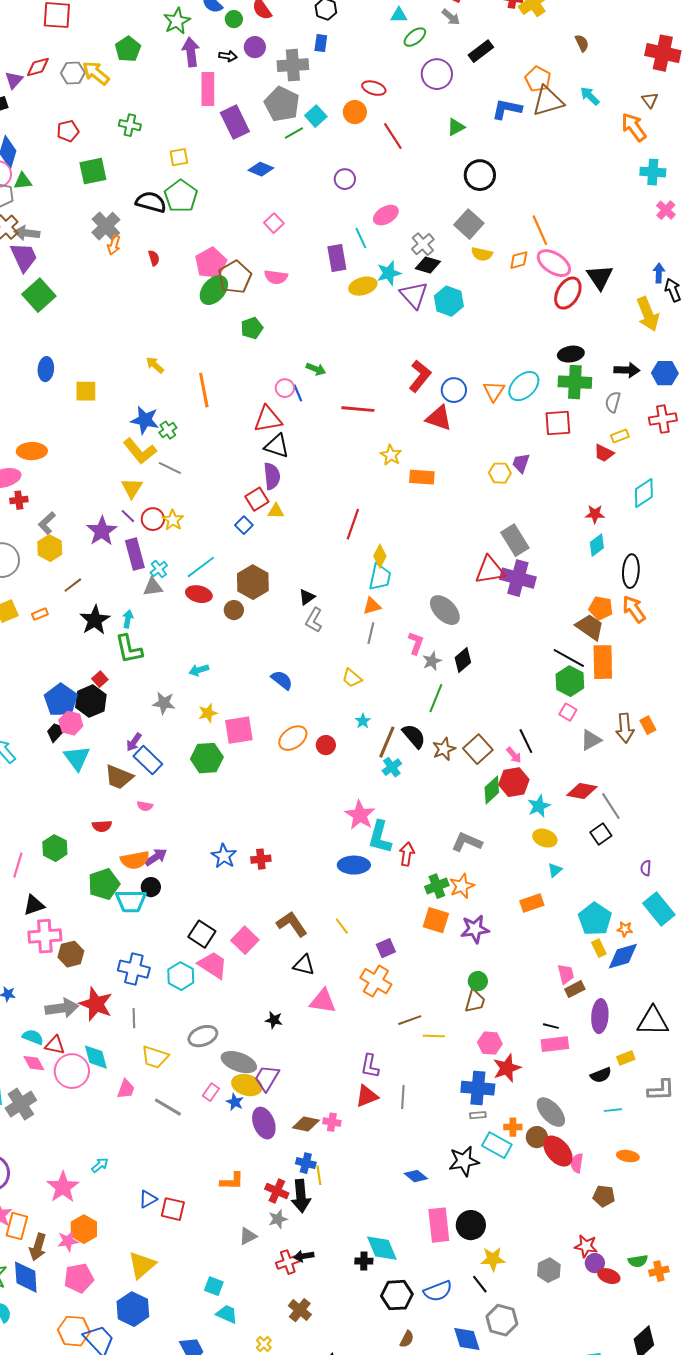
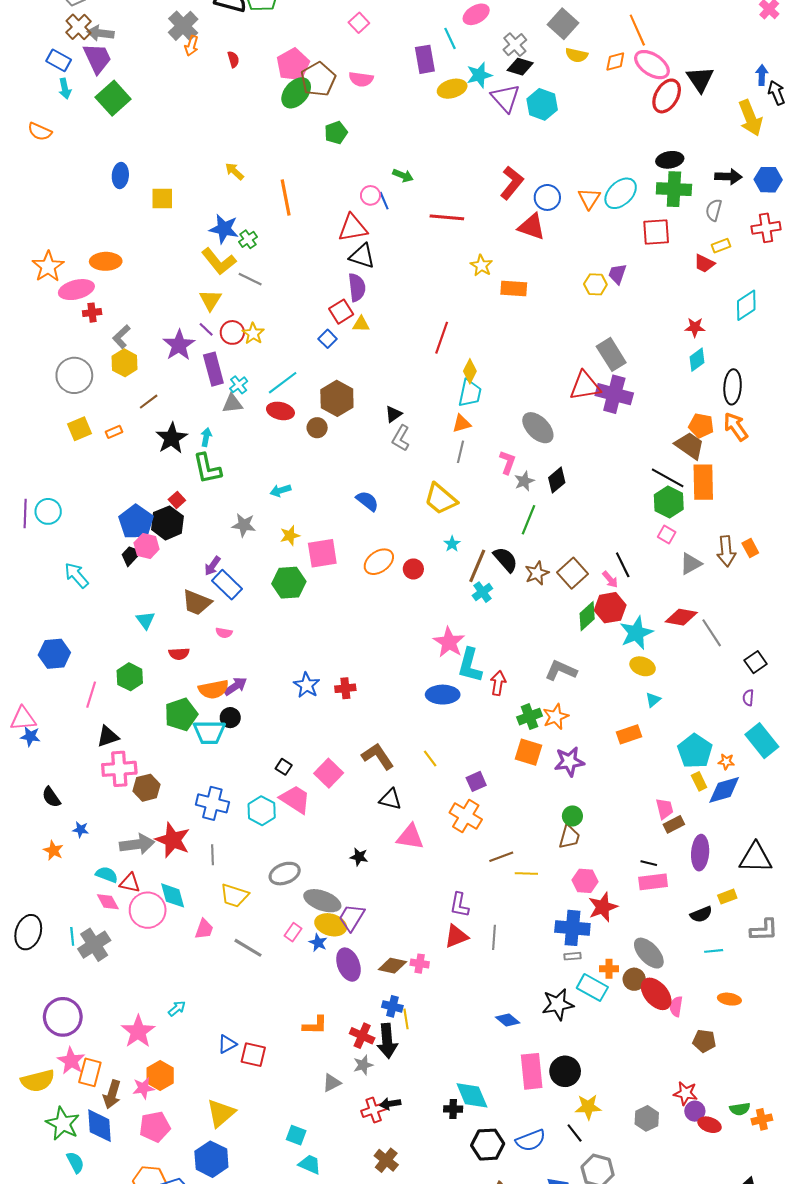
yellow trapezoid: (352, 678) -> (441, 499), size x1.6
cyan triangle: (77, 758) -> (145, 620), moved, size x0.7
cyan star: (539, 806) -> (636, 633), size x1.4
black square: (601, 834) -> (756, 662), moved
black square: (202, 934) -> (284, 767), size x0.6

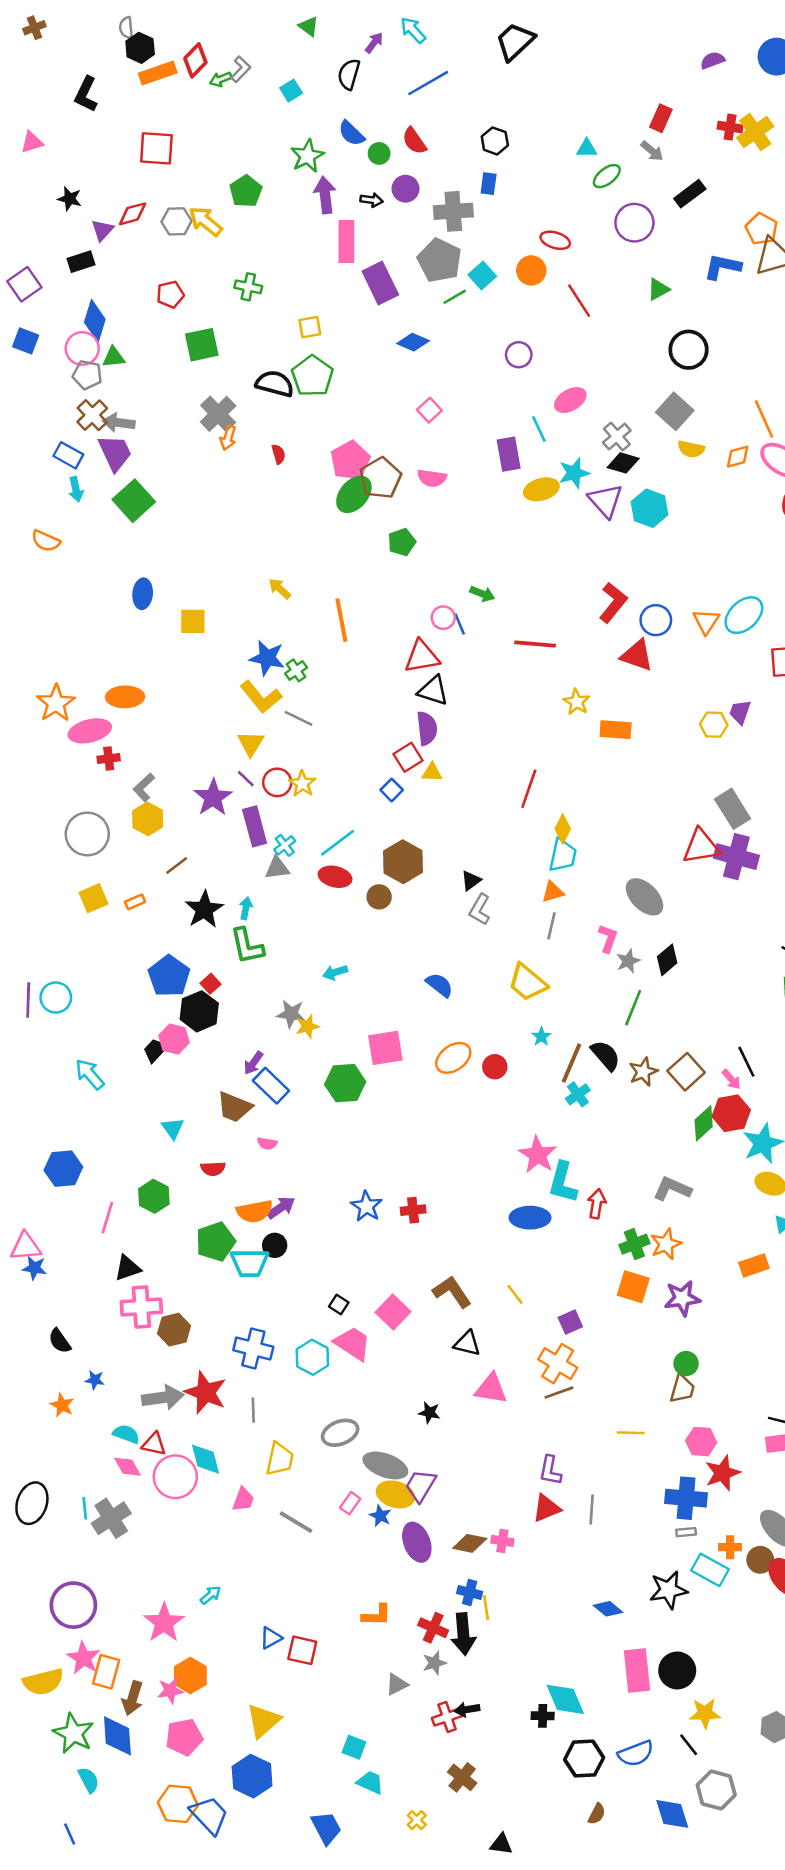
blue pentagon: (136, 522) -> (169, 976), moved
yellow star: (290, 535) -> (307, 1026), moved
brown line: (501, 857) -> (559, 1392), moved
yellow trapezoid: (234, 895) -> (280, 1459), turned -96

